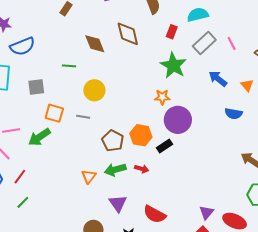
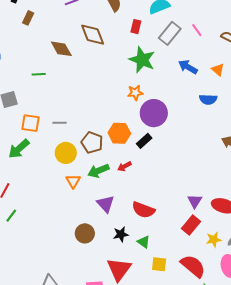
yellow circle: (94, 90) -> (66, 153), moved
red arrow: (142, 169) -> (124, 166), turned 144

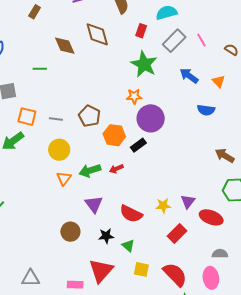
brown pentagon: (92, 143) -> (89, 116), moved
purple triangle: (195, 201) -> (188, 202), moved
yellow star: (214, 240) -> (163, 206), moved

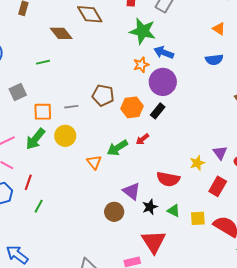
blue arrow: (189, 76) -> (164, 53), moved
yellow circle: (59, 150) -> (65, 136), moved
purple triangle: (94, 204) -> (131, 191), moved
yellow square: (141, 269) -> (198, 218), moved

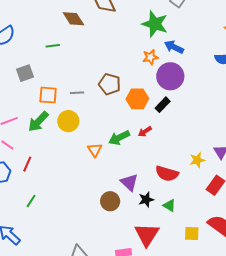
green line: (39, 206) -> (31, 201), moved
yellow square: (198, 218) -> (192, 233), moved

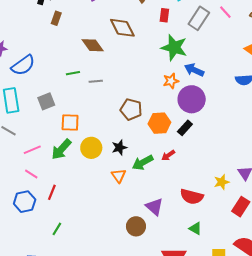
gray line: (77, 93) -> (96, 81), moved
black star: (146, 200) -> (119, 147), moved

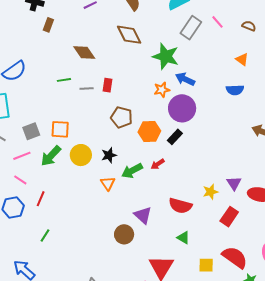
red rectangle: (164, 15) -> (107, 85), moved
brown diamond: (122, 28) -> (129, 35), moved
gray square: (46, 101) -> (31, 131), moved

